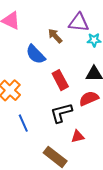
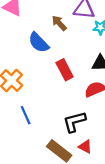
black L-shape: (61, 113) -> (74, 122), moved
red triangle: (78, 136) -> (85, 147), moved, turned 40

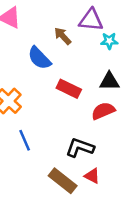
red rectangle: (65, 70) -> (69, 89), turned -36
black L-shape: (74, 122) -> (80, 148), turned 35

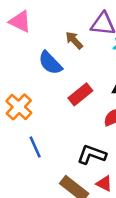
red rectangle: (69, 89) -> (80, 94), turned -65

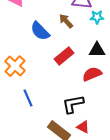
brown arrow: (74, 40) -> (66, 21), moved
black L-shape: (92, 155) -> (73, 104), turned -30

